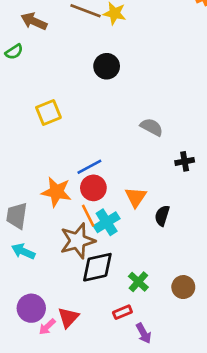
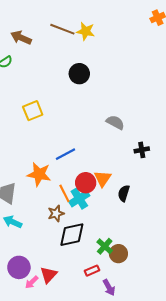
red circle: (93, 188) -> (86, 183), moved
brown star: (78, 241) -> (56, 213), size x0.6
brown circle: (183, 287) -> (118, 254), moved

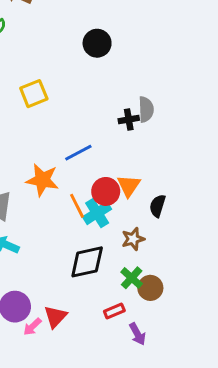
gray semicircle: (115, 122) -> (146, 109), turned 60
black cross: (142, 150) -> (129, 119), moved
brown star: (56, 213) -> (133, 239), moved

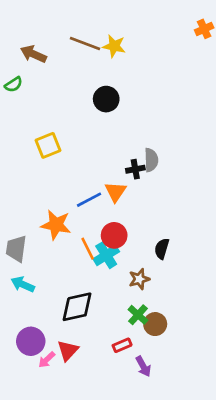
orange triangle: (129, 186) -> (115, 192), moved
black diamond: (87, 262) -> (77, 307), moved

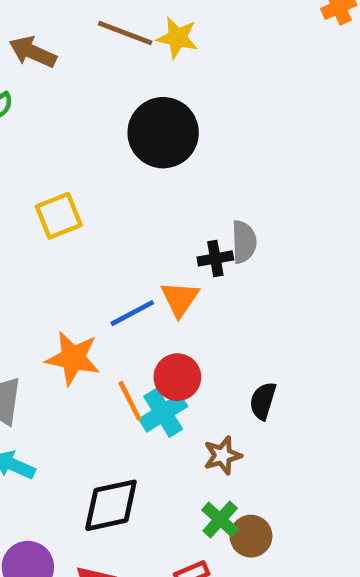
black circle: (106, 99) -> (163, 133), size x1.5

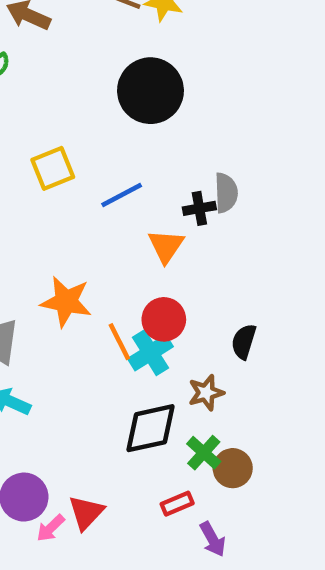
blue line: (132, 313) -> (122, 195), moved
black diamond: (111, 505) -> (150, 428), moved

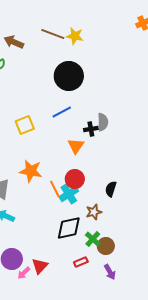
yellow square: (53, 168) -> (25, 125), moved
blue line: (122, 195) -> (62, 112), moved
purple arrow: (213, 539) -> (110, 272), moved

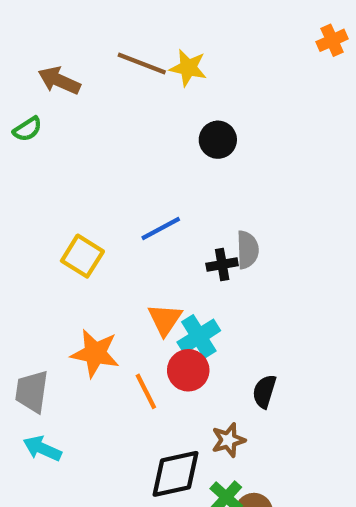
black circle: (69, 76) -> (218, 140), moved, size x0.6
yellow square: (25, 125) -> (82, 256), turned -36
orange triangle: (76, 146) -> (165, 319), moved
cyan cross: (69, 194) -> (199, 336), moved

